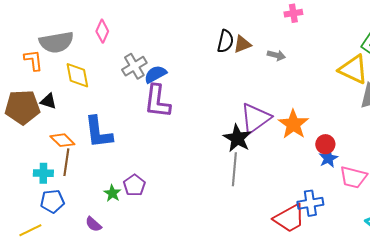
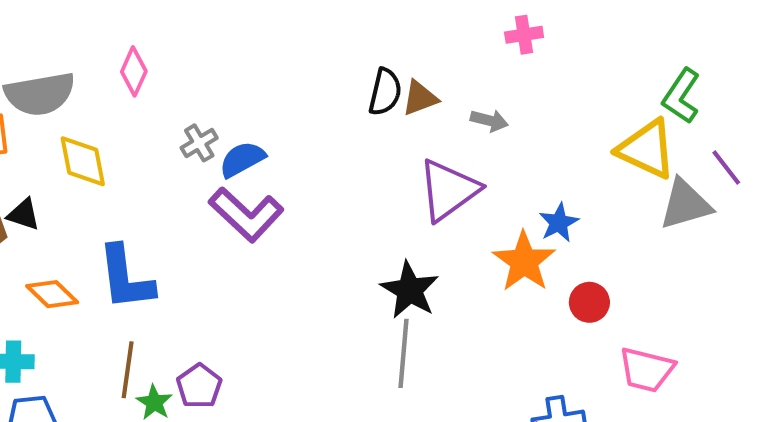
gray cross: (134, 66) -> (199, 143), size x0.7
purple L-shape: (157, 101) -> (246, 214), turned -54
purple triangle: (255, 118) -> (448, 190), moved
blue star: (328, 158) -> (559, 223), moved
brown line: (66, 162) -> (128, 370), moved

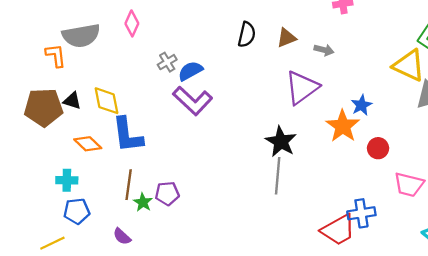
black semicircle: (385, 92) -> (247, 35), moved
yellow diamond: (83, 161) -> (106, 101), moved
purple pentagon: (199, 386) -> (167, 193), turned 30

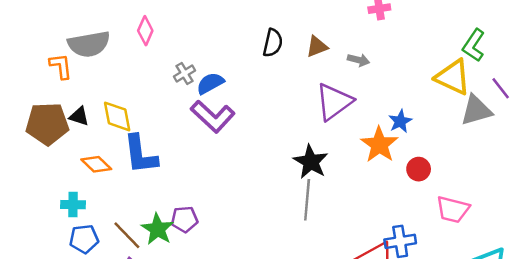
brown line: (129, 185) -> (127, 235), moved, turned -52
green star: (143, 202) -> (158, 229), size x1.5

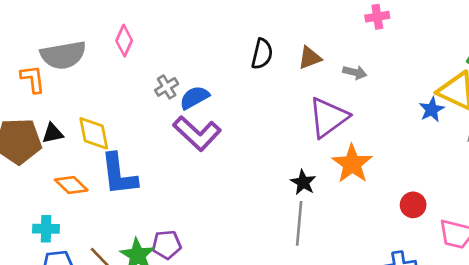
black triangle: (79, 116) -> (53, 133), turned -30
blue star: (400, 121) -> (432, 109), moved
orange star: (379, 145) -> (352, 164), moved
black star: (311, 162) -> (303, 182), size x0.7
red circle: (419, 169) -> (413, 205), moved

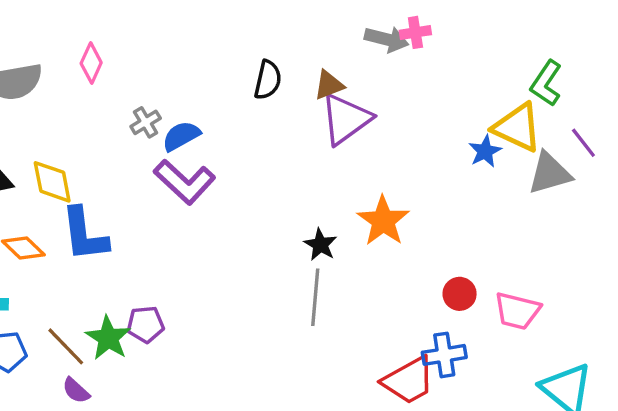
gray arrow: (355, 72) -> (387, 39), moved, size x1.4
purple triangle: (328, 117) -> (346, 119), moved
red circle: (413, 205) -> (460, 294), moved

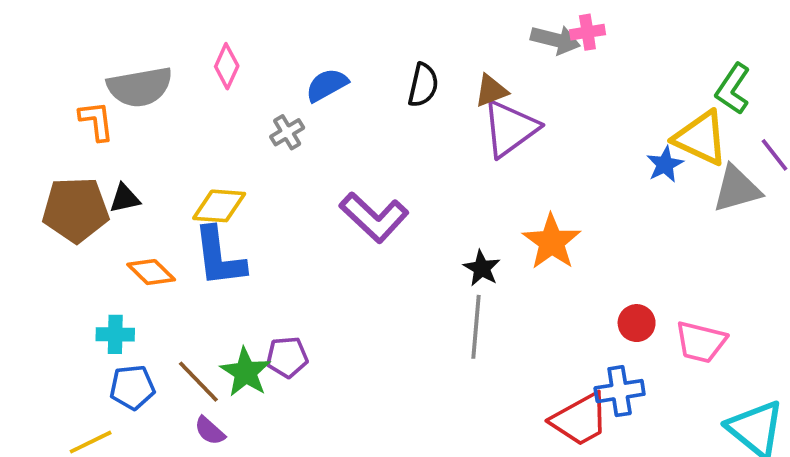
blue semicircle: (181, 136) -> (327, 85), moved
yellow diamond: (52, 182) -> (219, 206), moved, turned -75
purple L-shape: (185, 182) -> (374, 217), moved

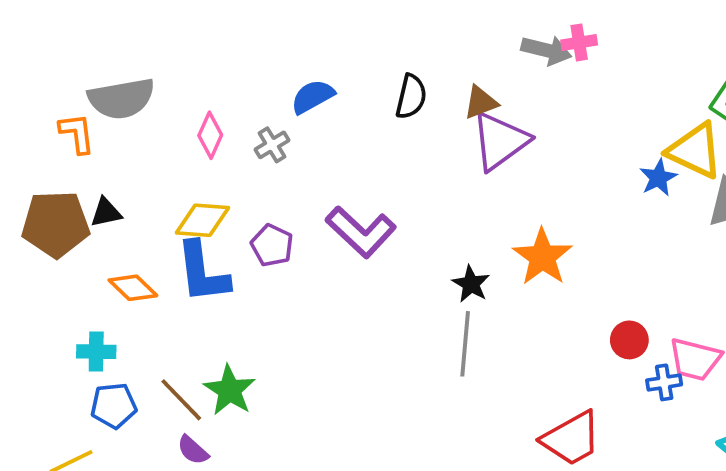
pink diamond: (227, 66) -> (210, 135), moved
purple pentagon: (287, 357) -> (272, 245), moved, turned 30
blue cross: (620, 391) -> (664, 382), moved, size x0.7

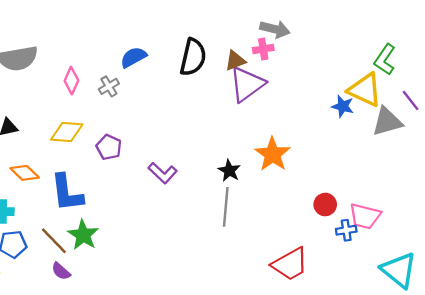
pink cross: (579, 42) -> (263, 49), moved
black semicircle: (411, 97) -> (193, 57), size x1.4
blue star: (658, 178) -> (343, 106), turned -30
purple L-shape: (361, 232) -> (163, 173), moved, size x0.7
blue L-shape: (202, 272) -> (67, 193), moved

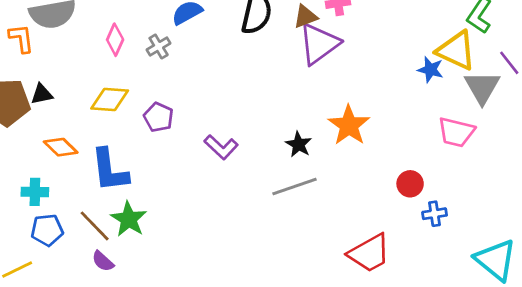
gray triangle: (387, 121) -> (482, 87), turned -44
gray line: (226, 207) -> (294, 187), turned 66
pink trapezoid: (365, 216) -> (456, 132), moved

